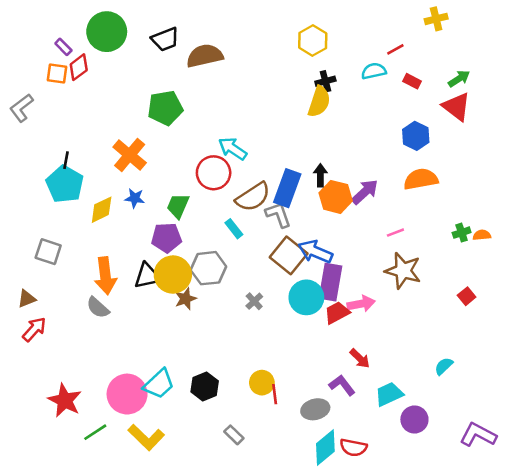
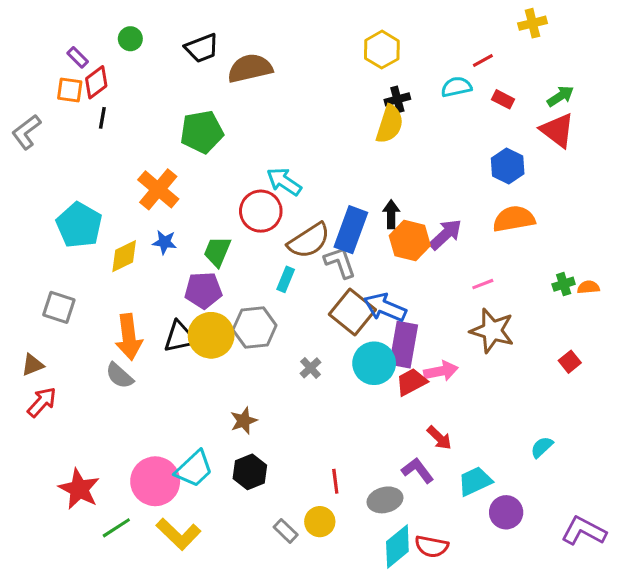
green circle: (107, 32) -> (130, 39), size x0.5
black line: (66, 160) -> (102, 118), moved
cyan rectangle: (234, 229) -> (286, 279), turned 60
brown star: (186, 299) -> (244, 421), moved
yellow circle: (262, 383) -> (320, 522), moved

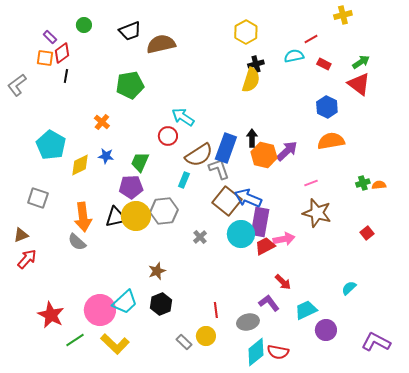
orange cross: (158, 189) -> (102, 122), size x0.6
red circle: (261, 211) -> (168, 136), size x0.7

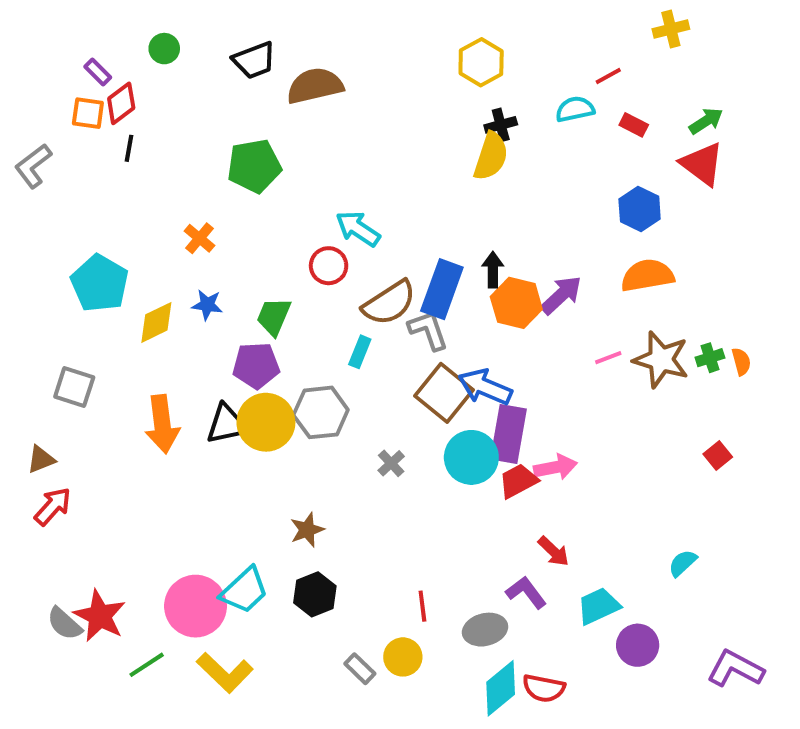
orange semicircle: (379, 185) -> (741, 362), turned 80
brown star: (317, 213) -> (661, 360), moved
gray semicircle: (77, 242) -> (64, 624), moved

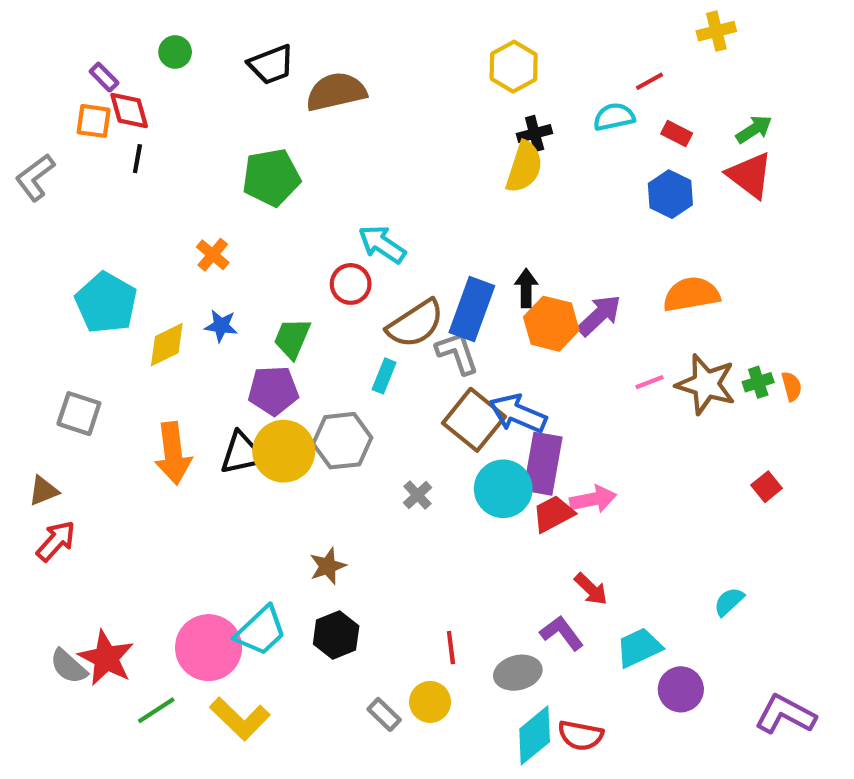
red diamond: (121, 103) -> (129, 111), turned -69
blue hexagon: (640, 209) -> (670, 194), moved

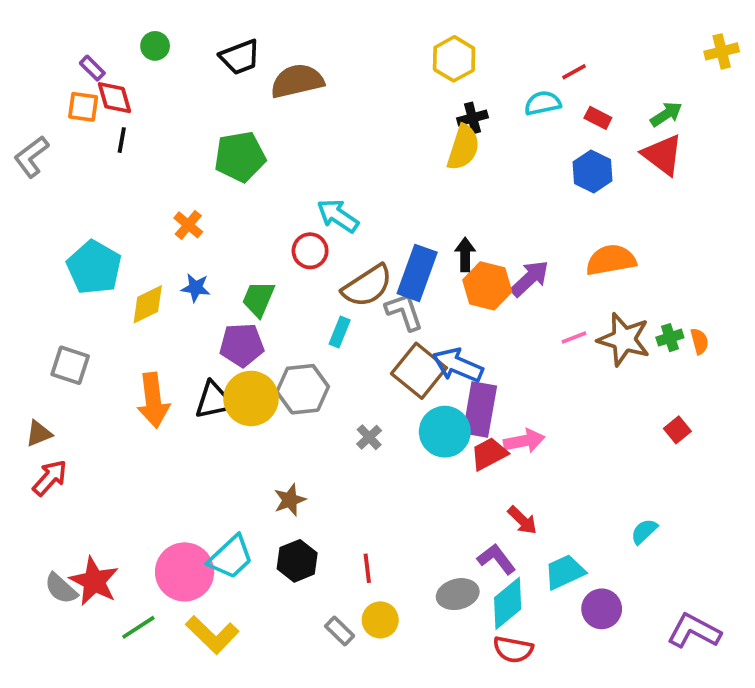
yellow cross: (716, 31) -> (722, 51), moved
red line: (451, 648) -> (367, 568), moved
cyan diamond: (535, 735) -> (508, 603), moved

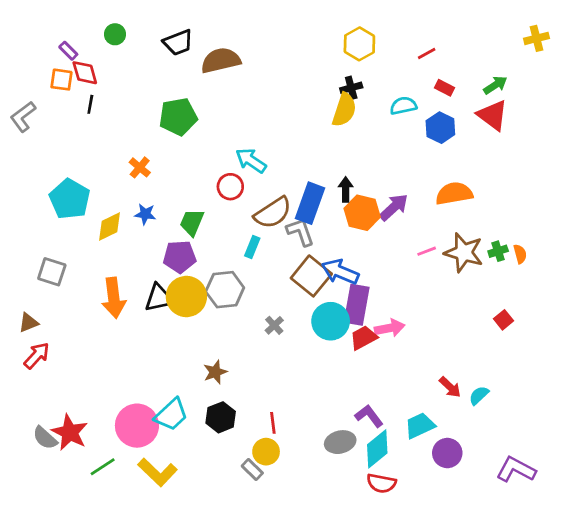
yellow hexagon: (454, 59) -> (359, 44), moved
cyan semicircle: (543, 103) -> (403, 106), moved
red arrow: (522, 520) -> (450, 387), moved
yellow circle: (380, 620) -> (266, 452), moved

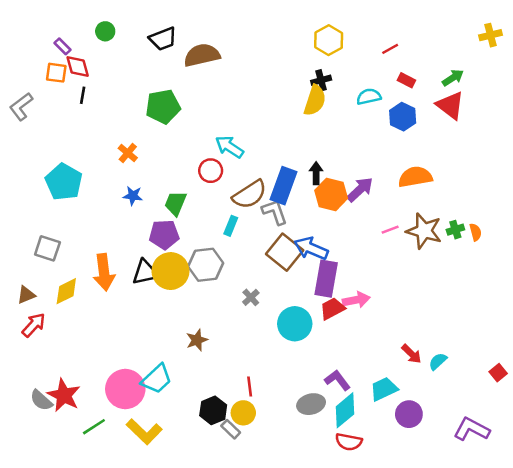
yellow diamond: (110, 226) -> (66, 291), moved
red square: (504, 320) -> (498, 373), moved
cyan circle: (331, 321) -> (295, 324), moved
black hexagon: (221, 417) -> (213, 410), moved

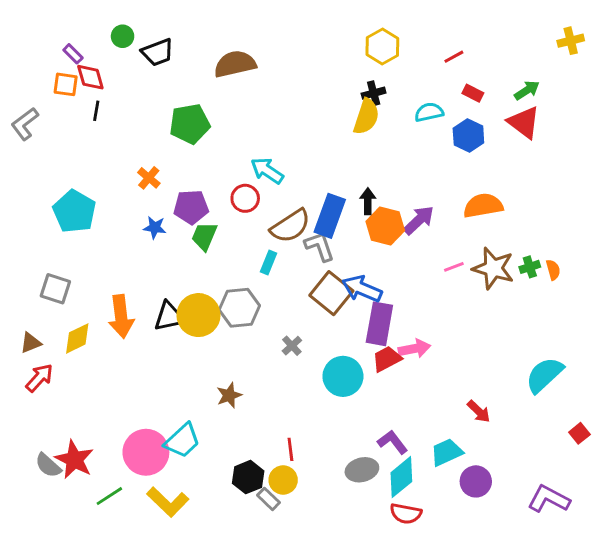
black trapezoid: (163, 39) -> (158, 52), moved
purple pentagon: (164, 235) -> (191, 207), moved
cyan semicircle: (438, 361) -> (544, 375), moved, size x1.8

